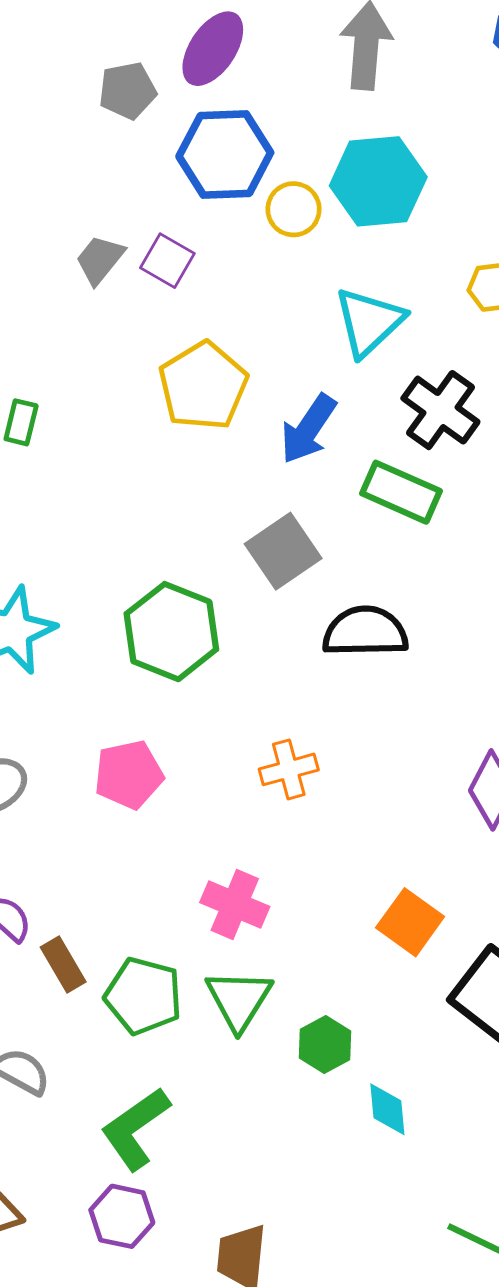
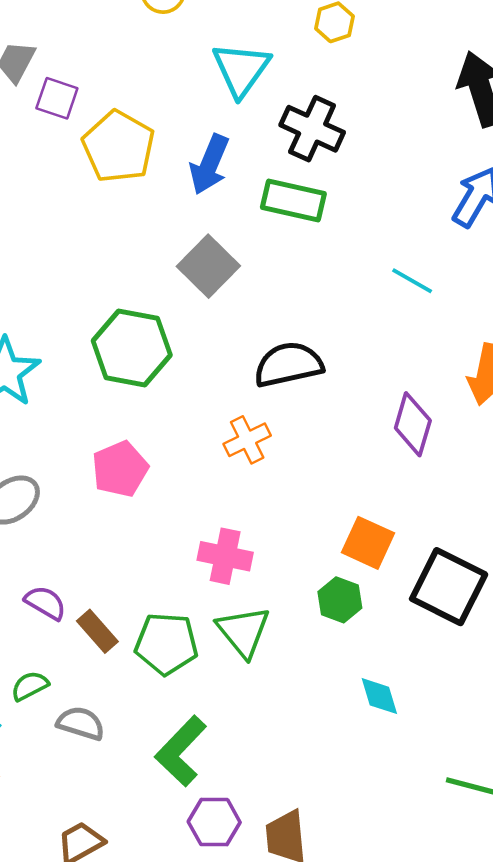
purple square: (167, 261) -> (57, 98), moved
black semicircle: (365, 632) -> (289, 364), moved
green hexagon: (325, 1044) -> (340, 600), moved
purple hexagon: (122, 1216) -> (214, 822), moved

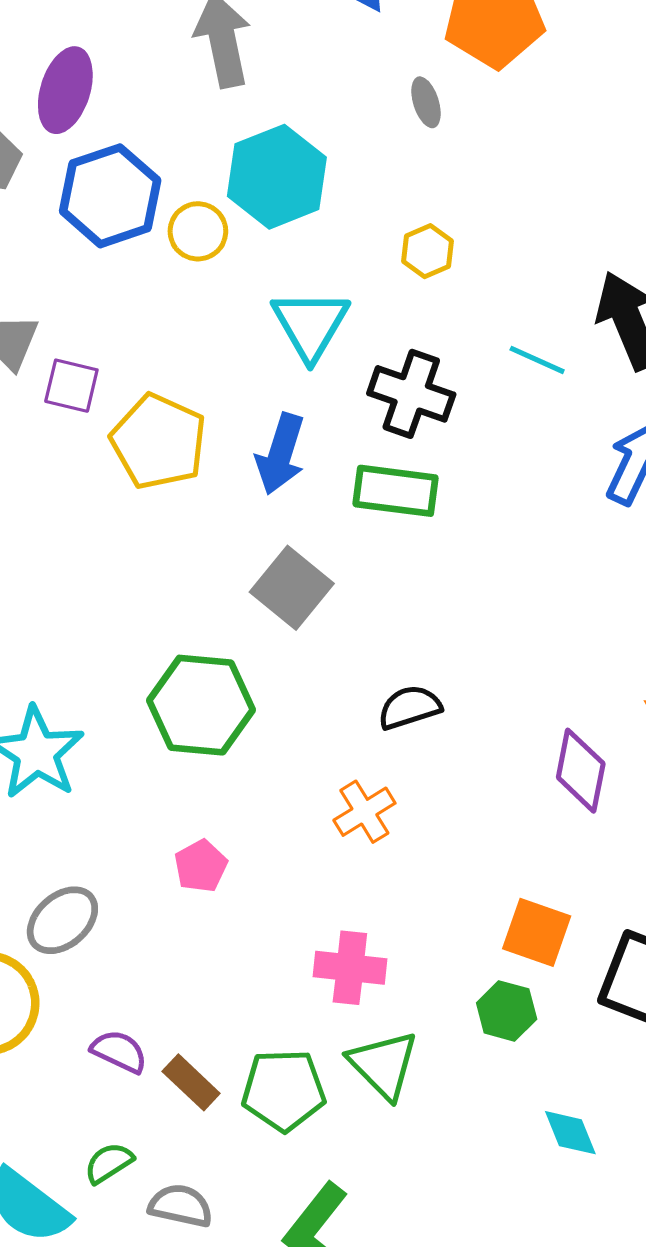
cyan line: (412, 281) -> (537, 360), moved
black semicircle: (289, 364) -> (410, 707), size x0.7
pink pentagon: (120, 469) -> (201, 866), size x0.7

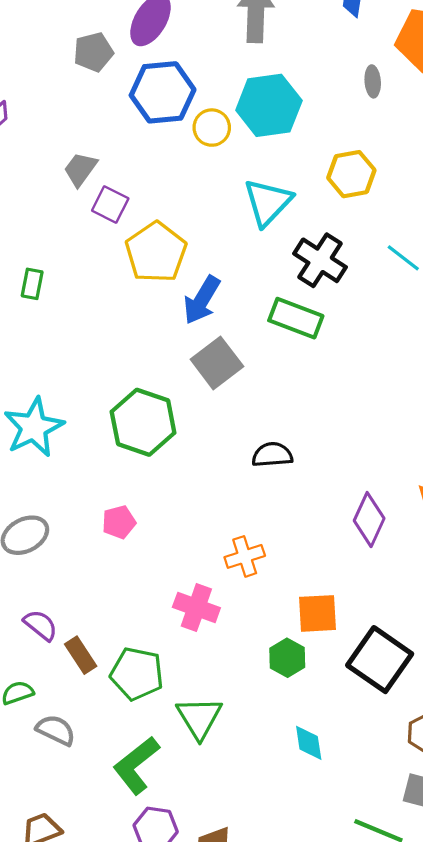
yellow hexagon: (427, 251) -> (351, 174), size x1.4
blue arrow: (280, 454) -> (202, 300), moved
orange cross: (364, 812) -> (245, 556), moved
orange square: (537, 932) -> (318, 613), turned -36
green triangle: (383, 1065) -> (199, 718), moved

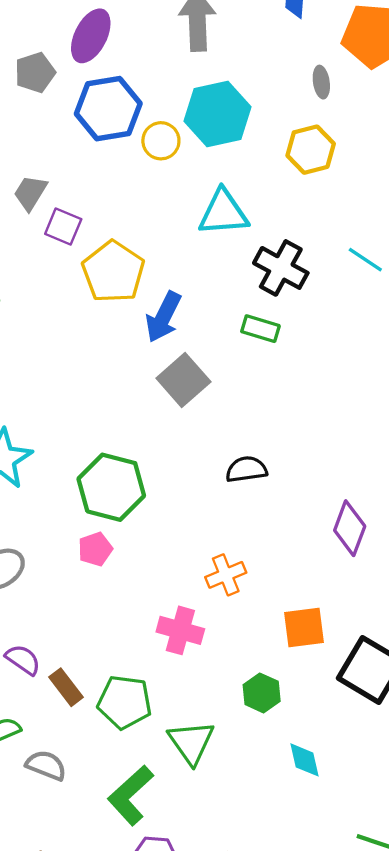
yellow hexagon: (351, 174) -> (311, 150), moved
cyan triangle: (268, 202) -> (223, 213), turned 46
green rectangle: (296, 318) -> (260, 329), size x0.7
green hexagon: (143, 422) -> (111, 487), moved
green hexagon: (287, 658) -> (262, 693), moved

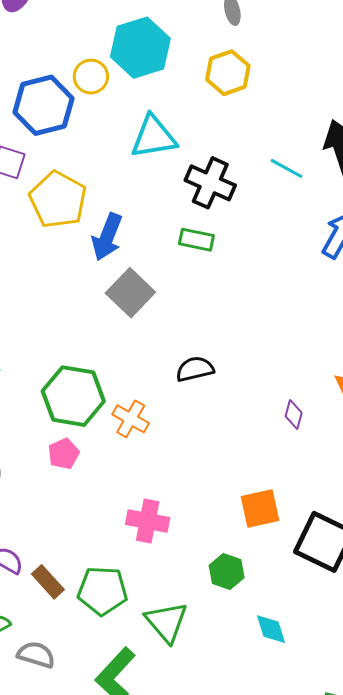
blue hexagon: (108, 109) -> (43, 105), moved
purple diamond: (350, 528) -> (294, 414), size x0.6
orange cross: (226, 575) -> (131, 419), moved, turned -33

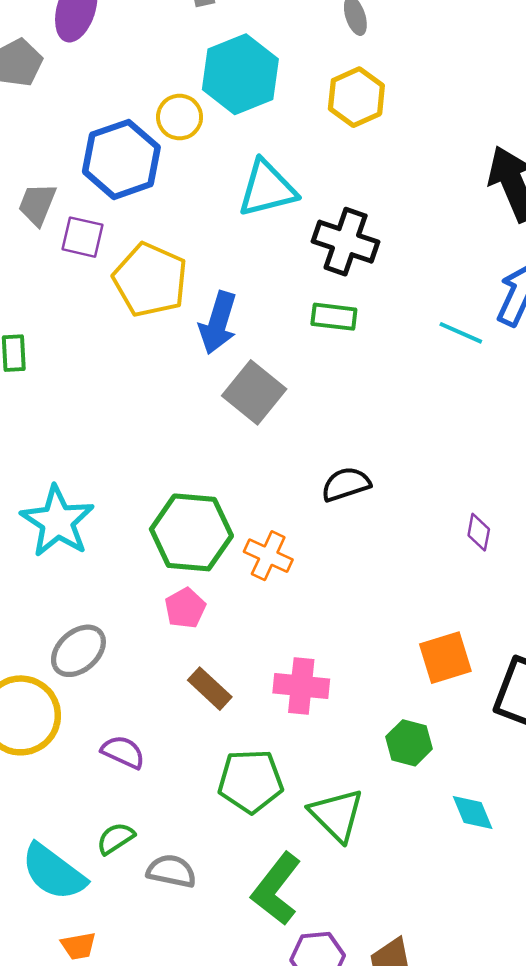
cyan line: (287, 168) -> (461, 333), moved
brown rectangle: (48, 582) -> (210, 689), moved

